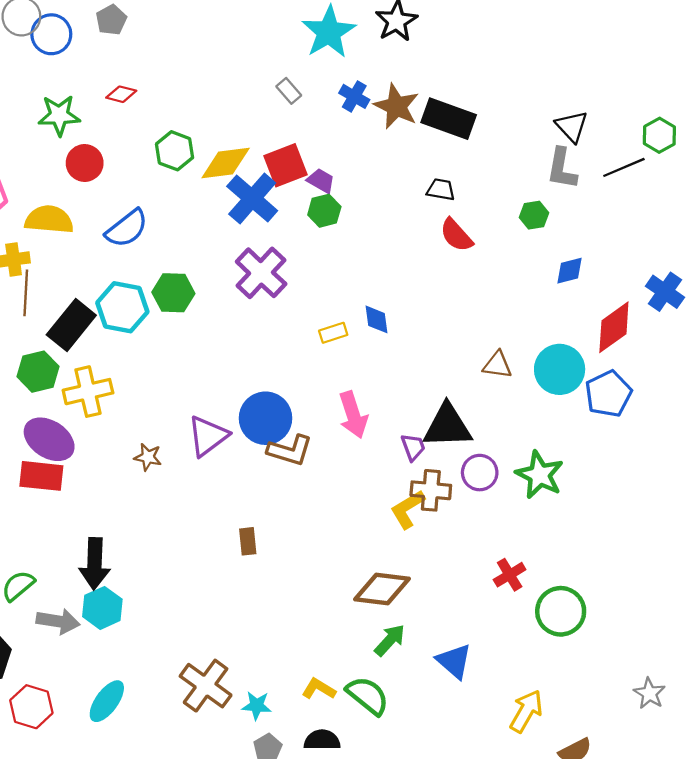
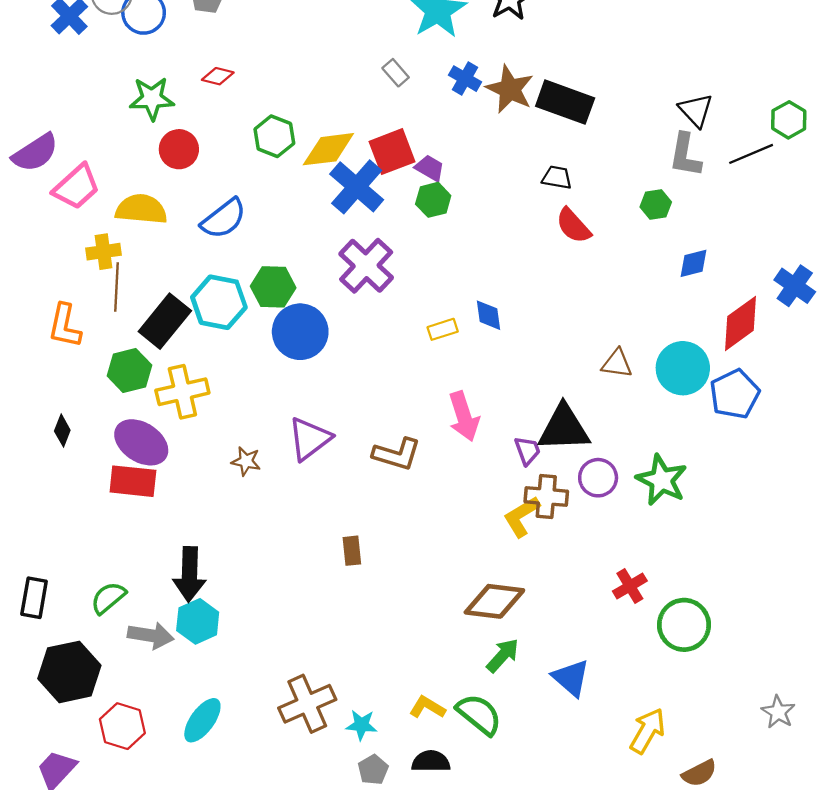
blue circle: (265, 418) -> (300, 332), moved
brown cross: (206, 686) -> (307, 704), turned 30

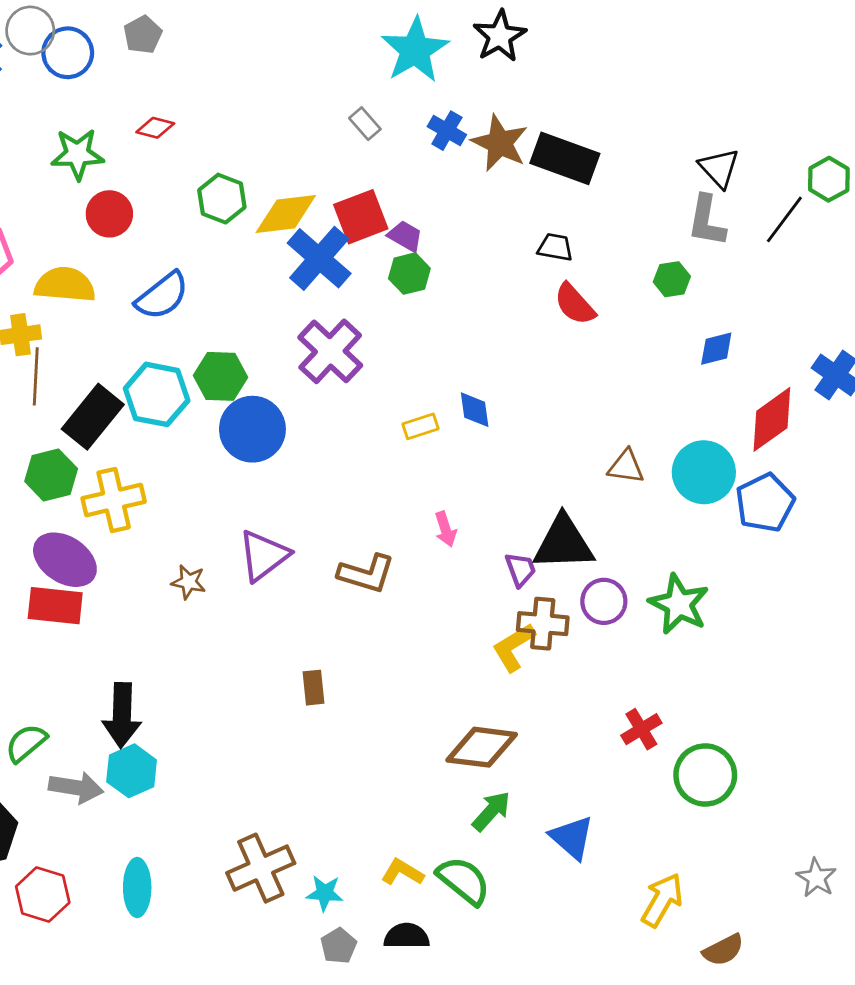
black line: (751, 154) -> (784, 219), turned -30
pink arrow: (464, 416) -> (446, 529), size x0.6
cyan ellipse: (202, 720) -> (137, 888), turned -36

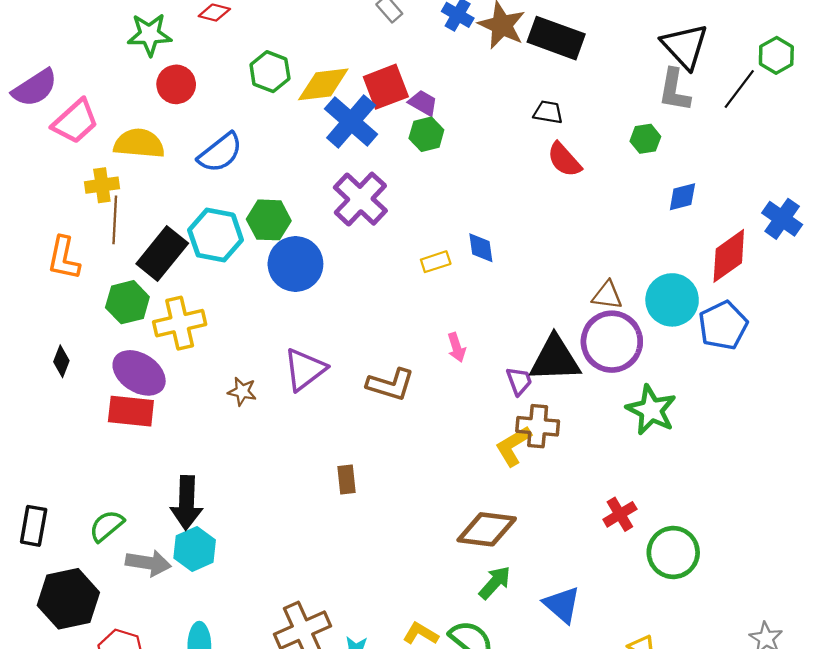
black triangle: (719, 168) -> (685, 46), size x1.4
purple circle: (604, 601) -> (612, 342), moved, size x1.6

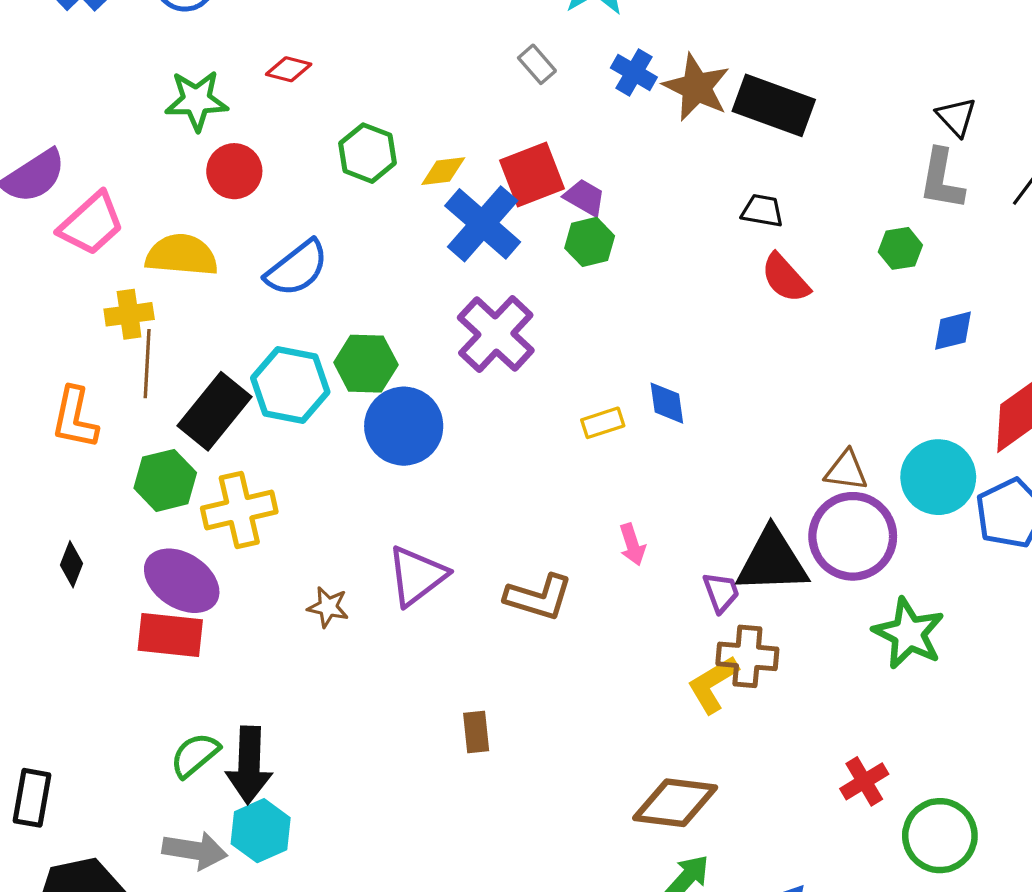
black triangle: (685, 46) -> (956, 117), size x0.6
yellow diamond: (323, 84) -> (443, 171), size x0.6
green semicircle: (107, 526) -> (195, 755), moved

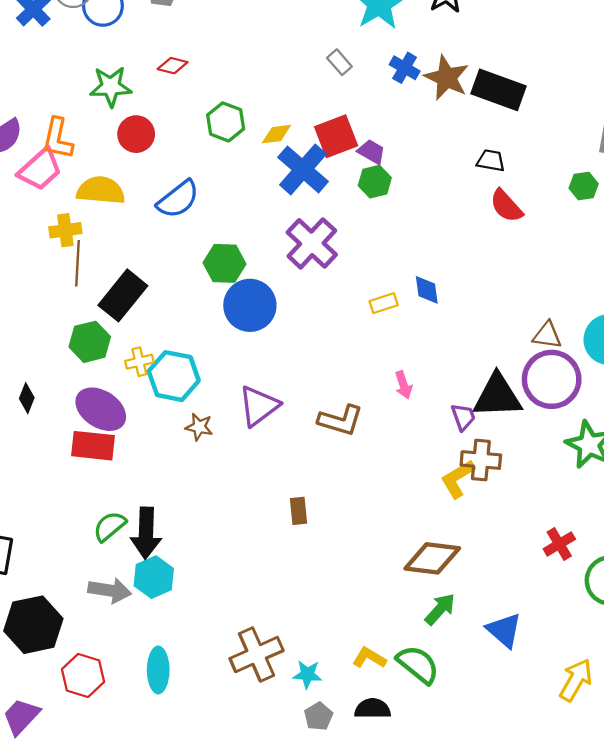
cyan hexagon: (290, 385) -> (174, 376), moved
orange L-shape: (75, 418) -> (58, 138), moved
yellow cross: (239, 510) -> (139, 362), size x0.6

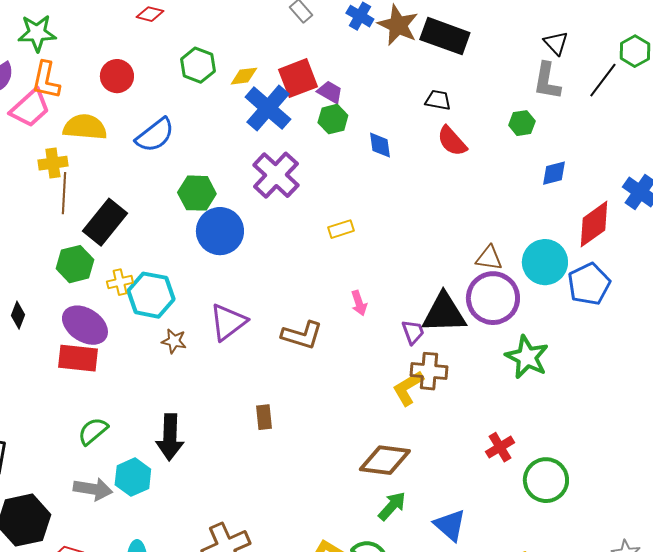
green star: (111, 87) -> (37, 33), moved
blue diamond: (427, 290) -> (380, 145), moved
black arrow: (146, 533) -> (170, 437), moved

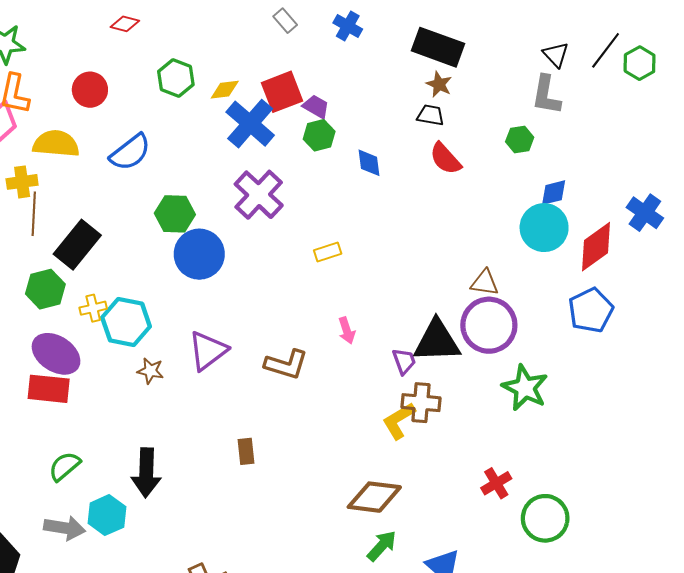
brown star: (398, 25) -> (439, 84), moved, size x0.6
black line: (603, 80) -> (606, 50), moved
cyan circle: (545, 262) -> (544, 228), moved

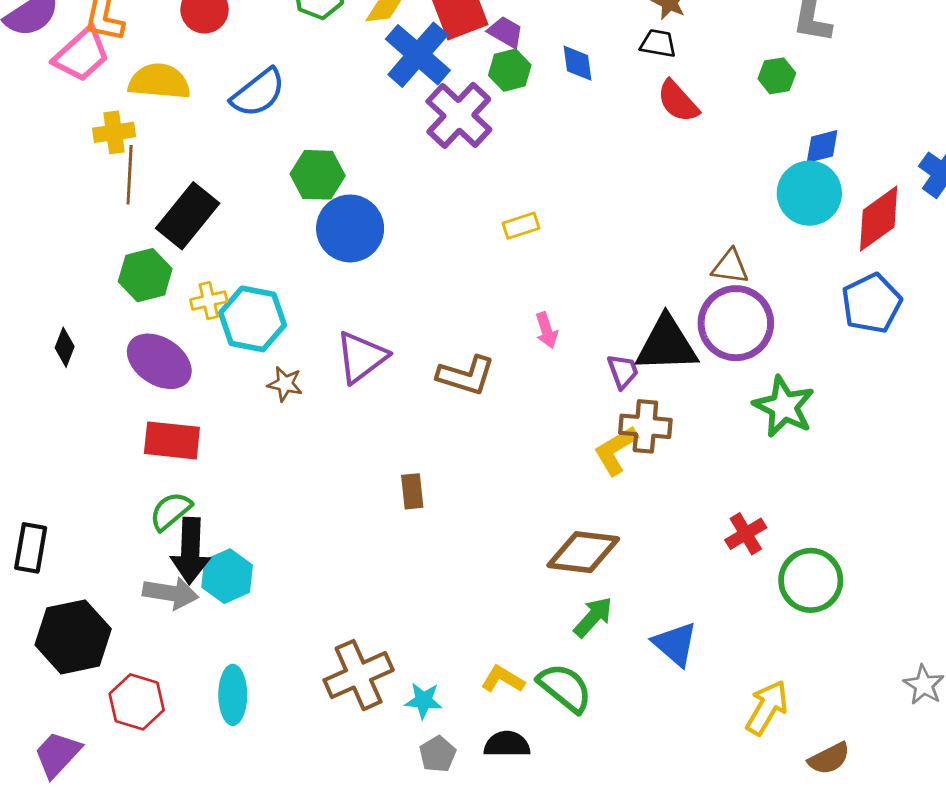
blue diamond: (369, 163) -> (578, 63), moved
purple cross: (259, 195) -> (459, 115), moved
red rectangle: (49, 389) -> (172, 440), moved
black arrow: (146, 473) -> (190, 551), moved

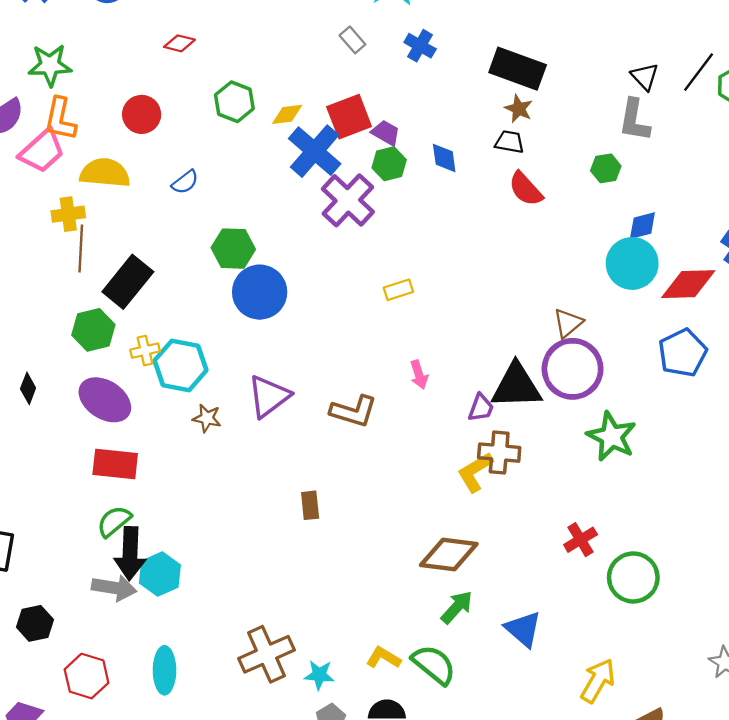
blue semicircle: (258, 93) -> (185, 182), size x0.6
red diamond: (879, 219) -> (688, 284), turned 34
brown triangle: (730, 267) -> (568, 323), turned -48
purple trapezoid: (623, 371) -> (481, 408), turned 40
black hexagon: (73, 637) -> (35, 623), size x0.6

